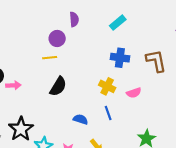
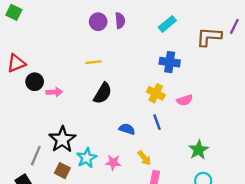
purple circle: (57, 38) -> (98, 22), moved
brown L-shape: (156, 61) -> (209, 37), moved, turned -75

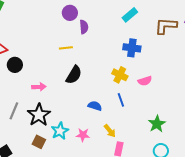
purple semicircle: (120, 21) -> (84, 27), moved
pink arrow: (54, 92) -> (39, 87), moved
gray line: (36, 156) -> (14, 111), moved

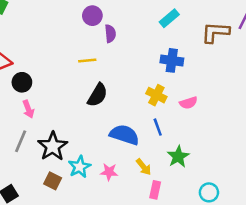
pink arrow: (39, 87) -> (28, 109), moved, turned 72
blue semicircle: (95, 106) -> (124, 135), size x1.6
green star: (157, 124) -> (178, 157), moved

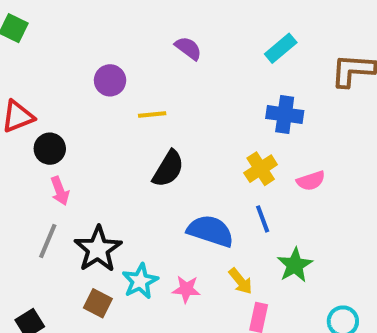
purple circle: (92, 16) -> (110, 80), moved
purple semicircle: (110, 34) -> (188, 48), moved, turned -48
yellow cross: (156, 95) -> (261, 169), turned 30

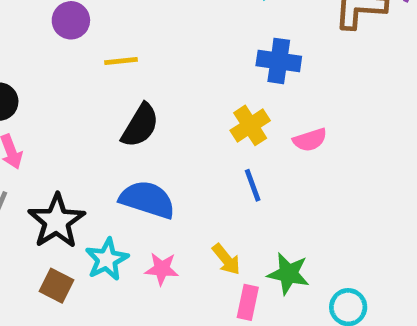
blue semicircle: (210, 231) -> (147, 200), moved
green star: (295, 265) -> (288, 274), moved, turned -30

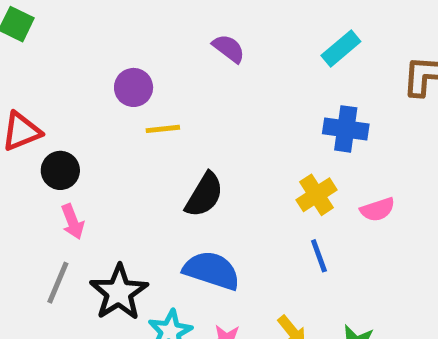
yellow line: (121, 61) -> (163, 129), moved

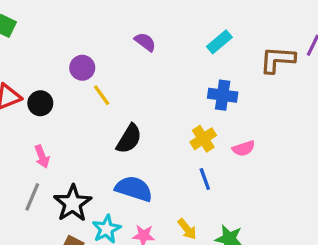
yellow line: (163, 129) -> (102, 95), turned 60
black circle: (60, 170) -> (40, 103), moved

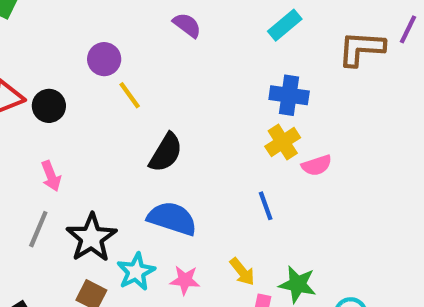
yellow cross: (203, 139) -> (283, 142), moved

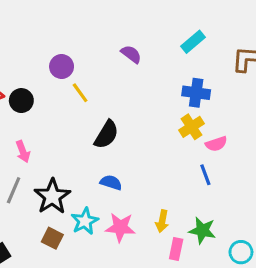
purple semicircle: (187, 25) -> (131, 54), moved
blue line: (266, 206) -> (205, 175), moved
blue semicircle: (172, 219) -> (111, 183), size x0.6
yellow arrow: (242, 272) -> (162, 221), turned 50
pink star: (185, 280) -> (120, 227), size x1.4

